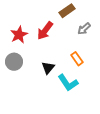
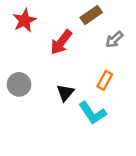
red star: (19, 35) -> (24, 20), moved
orange rectangle: (77, 59) -> (105, 80), turned 64

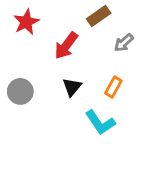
black triangle: (65, 93) -> (72, 87), moved

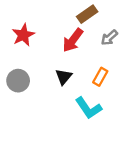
red star: (26, 22) -> (23, 35), moved
red arrow: (66, 46) -> (73, 40), moved

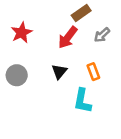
orange rectangle: (100, 77) -> (93, 72), turned -49
cyan L-shape: (88, 108) -> (82, 101), turned 45

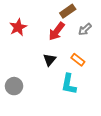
orange rectangle: (93, 72) -> (78, 60), turned -32
gray circle: (17, 75) -> (14, 86), moved

